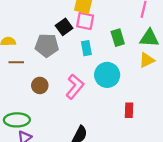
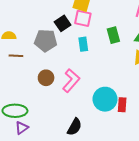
cyan circle: (107, 75) -> (105, 99), moved
brown circle: (40, 85) -> (46, 78), moved

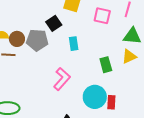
pink square: (83, 18) -> (102, 16), moved
green rectangle: (113, 35) -> (106, 65), moved
brown circle: (46, 78) -> (17, 39), moved

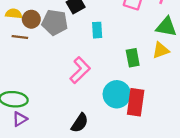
red rectangle: (111, 102) -> (136, 102), size x1.6

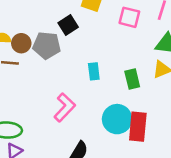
cyan rectangle: (97, 30) -> (94, 71), moved
pink L-shape: (80, 70) -> (65, 107), moved

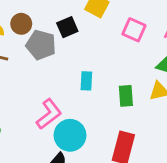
brown circle: (21, 43) -> (21, 24), moved
cyan circle: (117, 119) -> (70, 135), moved

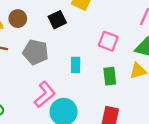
pink square: (134, 30) -> (108, 41), moved
gray pentagon: (41, 45) -> (36, 52), moved

